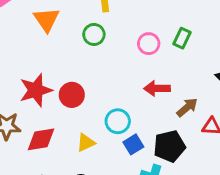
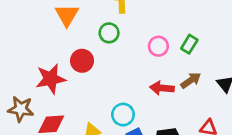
red circle: (72, 95) -> (82, 61), moved
brown arrow: (187, 107) -> (191, 80), moved

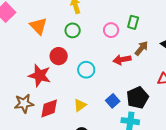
red star: (51, 79) -> (40, 76), turned -30
cyan circle: (123, 115) -> (86, 70), moved

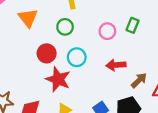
brown arrow: (141, 48) -> (139, 80), moved
cyan circle: (86, 70) -> (77, 57), moved
red star: (40, 76) -> (58, 79), moved

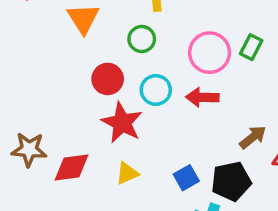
pink circle: (107, 31) -> (210, 53), size x1.5
red arrow: (116, 65) -> (202, 97), moved

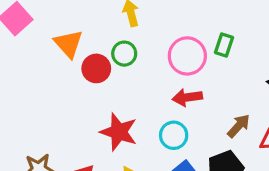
red circle: (108, 79) -> (96, 68), moved
cyan circle: (156, 90) -> (174, 135), moved

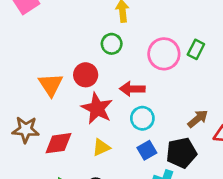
orange triangle: (68, 44) -> (51, 85), moved
red circle: (96, 68) -> (86, 75), moved
red arrow: (187, 97) -> (132, 89), moved

